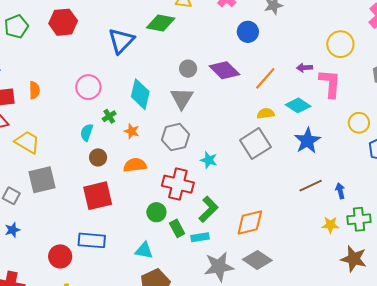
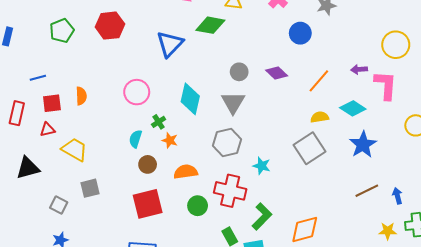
purple diamond: (224, 70) -> (277, 73), size x0.7
orange star: (132, 131) -> (170, 140), moved
gray square: (42, 180) -> (90, 188), size x0.7
green circle: (156, 212) -> (198, 206), moved

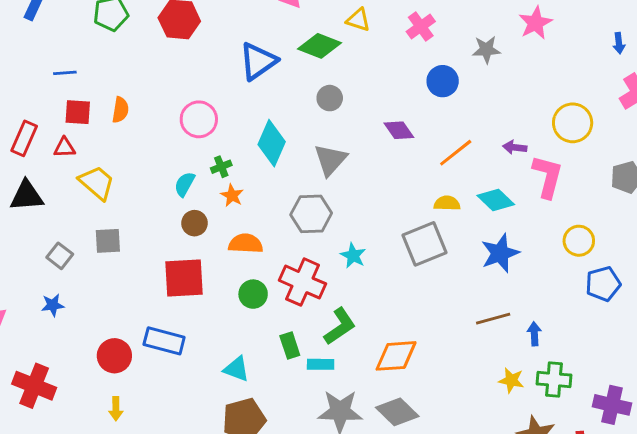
gray circle: (239, 72) -> (330, 98), moved
red rectangle: (17, 113) -> (24, 138), moved

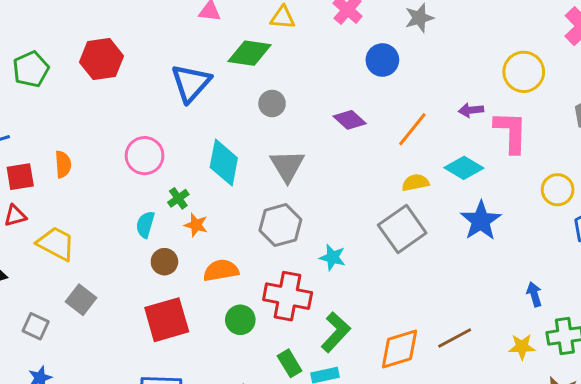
gray square: (108, 241) -> (81, 300), turned -36
brown line: (493, 319) -> (455, 338), moved

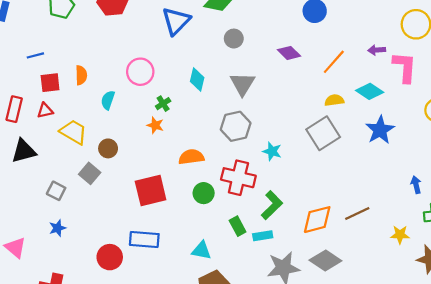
cyan diamond: (224, 163) -> (197, 79), size x0.7
cyan semicircle: (145, 225) -> (108, 100), moved
orange star: (196, 225) -> (155, 125), moved
brown circle: (164, 262) -> (108, 148), moved
yellow star: (522, 347) -> (400, 235), moved

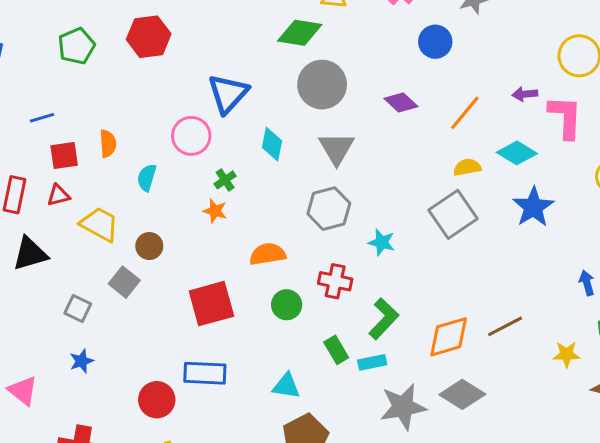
blue triangle: (176, 21) -> (228, 94), moved
gray circle: (234, 39) -> (322, 85), size x1.8
red cross: (238, 178) -> (335, 281), size x0.7

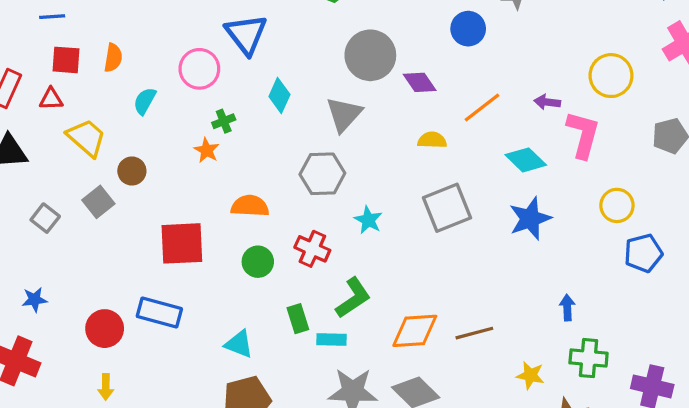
gray circle: (322, 85) -> (370, 55), moved
blue triangle: (228, 94) -> (246, 34), turned -33
yellow semicircle: (467, 167) -> (432, 140), moved
blue star: (81, 361) -> (35, 300), moved

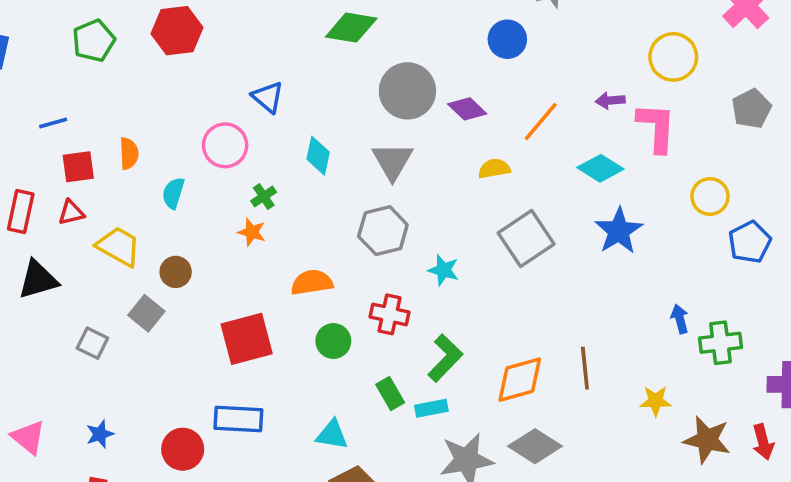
blue triangle: (246, 34) -> (268, 97), size x0.7
brown line: (474, 333) -> (585, 368), turned -69
green cross: (589, 358) -> (720, 343), moved

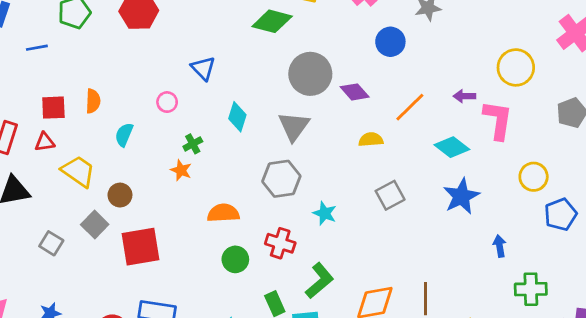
blue line: (53, 123) -> (37, 48), moved
pink circle: (225, 145) -> (167, 102), size x0.6
gray square: (526, 238) -> (390, 195), size x0.7
blue arrow: (680, 319) -> (500, 246), moved
red square: (247, 339) -> (140, 247), moved

